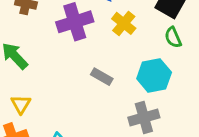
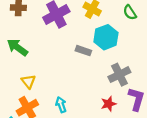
cyan hexagon: (154, 76) -> (106, 37), moved

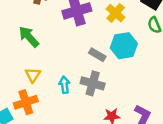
gray cross: (119, 75) -> (93, 83), moved, turned 30
cyan arrow: (61, 105) -> (64, 85), moved

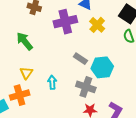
cyan hexagon: (124, 46) -> (102, 67), moved
gray cross: (93, 83) -> (86, 87), moved

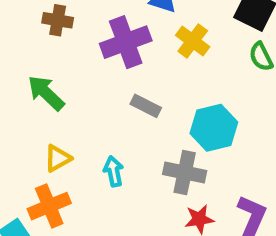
gray rectangle: (80, 59) -> (146, 106), moved
yellow triangle: (26, 73) -> (58, 158), turned 32

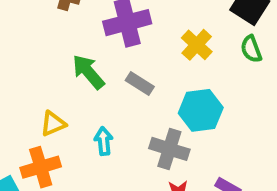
yellow cross: (193, 41) -> (197, 45), moved
green arrow: (46, 93) -> (88, 72), moved

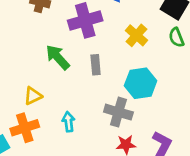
gray rectangle: (140, 84) -> (96, 65), turned 54
cyan arrow: (104, 141) -> (68, 122), moved

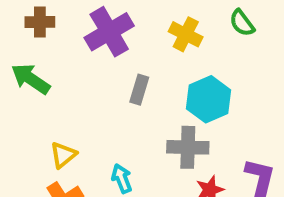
green arrow: (58, 57) -> (31, 79), moved
gray rectangle: (96, 65) -> (139, 90), turned 36

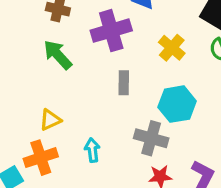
green arrow: (31, 79) -> (58, 55), moved
gray rectangle: (139, 90) -> (124, 83), turned -30

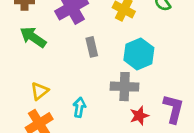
cyan arrow: (92, 150) -> (79, 107), turned 30

